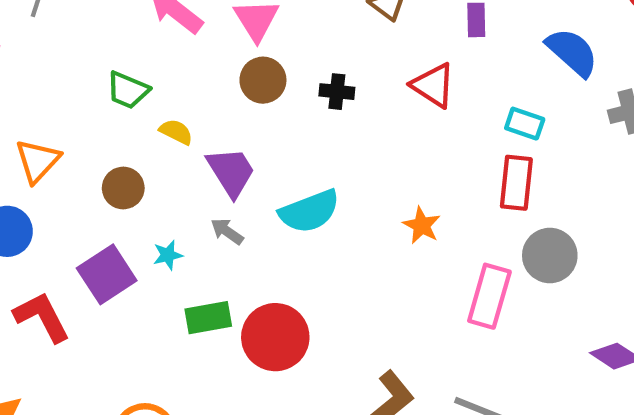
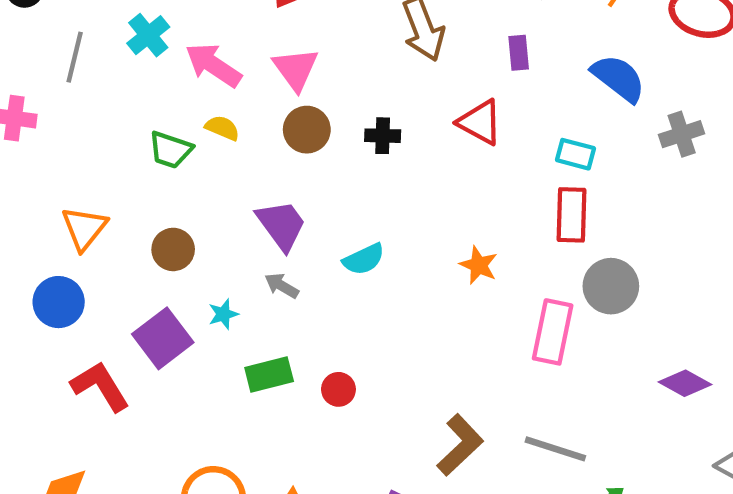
yellow semicircle: (176, 132) -> (222, 128), moved
cyan semicircle: (309, 211) -> (364, 259), size x0.7
red circle: (275, 337) -> (338, 389), size x0.5

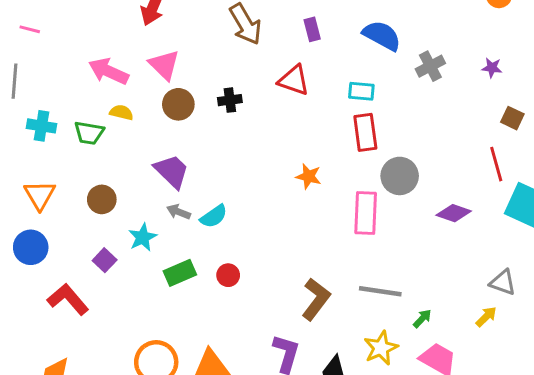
cyan cross: (148, 35) -> (42, 126), moved, turned -32
cyan semicircle: (364, 259) -> (214, 216), moved
cyan star: (223, 314) -> (143, 237), size x1.4
purple square: (163, 338) -> (105, 260), size x0.6
purple diamond: (685, 383) -> (454, 213), moved

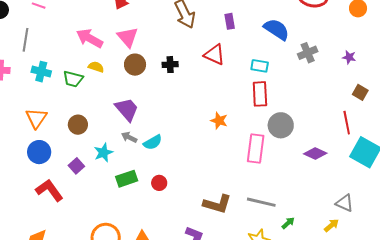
blue circle: (31, 247) -> (39, 152), moved
brown L-shape: (316, 299) -> (217, 204), turned 64

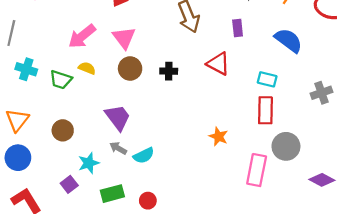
pink arrow: (90, 38) -> (82, 36), turned -72
gray cross: (308, 53) -> (321, 93), moved
purple square: (76, 166) -> (69, 184), moved

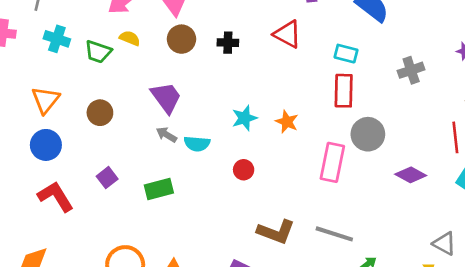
cyan semicircle: (144, 155) -> (197, 144), turned 30
cyan star: (89, 163) -> (244, 118), moved
red circle: (148, 201) -> (244, 170), moved

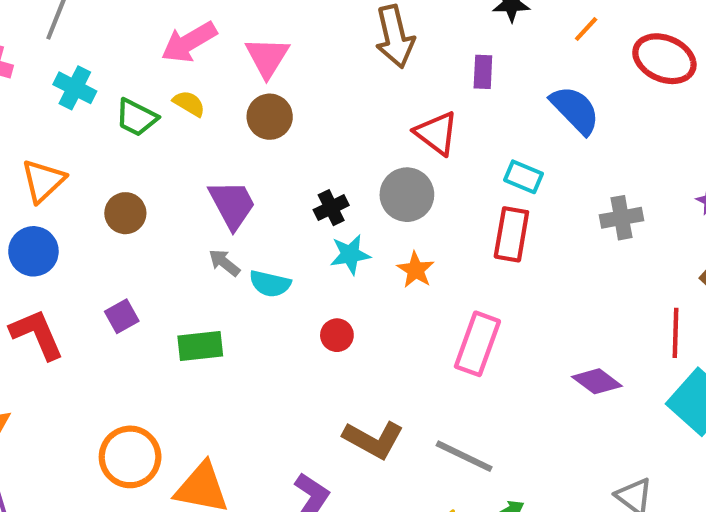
black cross: (228, 43) -> (331, 208), moved, turned -36
gray circle: (368, 134) -> (407, 195), moved

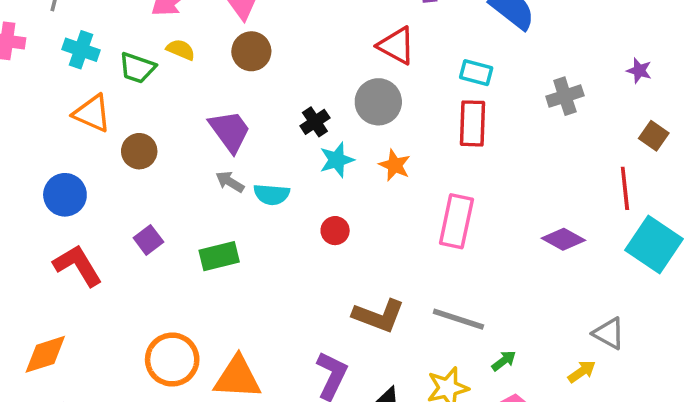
orange triangle: (43, 181) -> (92, 113), moved, turned -45

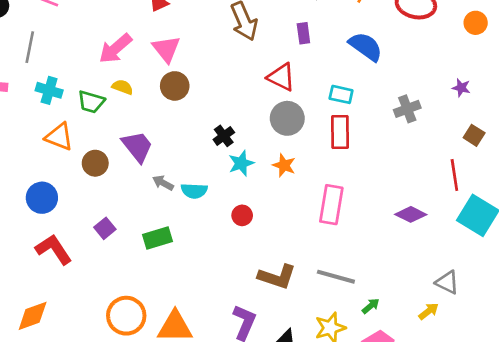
gray circle: (378, 102) -> (287, 118), moved
purple trapezoid: (230, 131) -> (137, 147), moved

